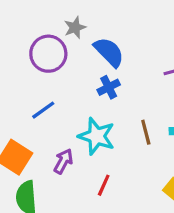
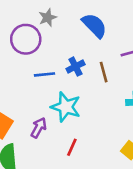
blue semicircle: (109, 52) -> (94, 25), moved
blue line: (43, 110) -> (45, 74), moved, turned 30
brown line: (146, 132) -> (104, 72), moved

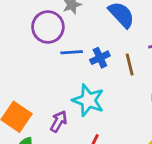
blue line: (45, 74) -> (72, 52), moved

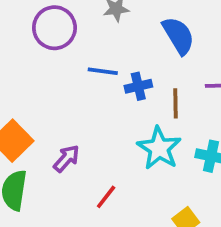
purple circle: (48, 27) -> (54, 28), moved
cyan star: (88, 100) -> (159, 148), moved

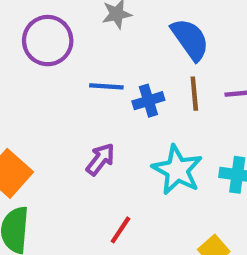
brown line: (175, 103) -> (194, 94), moved
purple arrow: (66, 159) -> (100, 159), moved

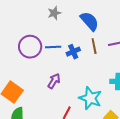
purple circle: (48, 41) -> (30, 47), moved
cyan star: (177, 170) -> (90, 98), moved

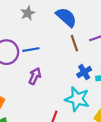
blue cross: (73, 52) -> (84, 72), moved
purple arrow: (54, 81) -> (35, 76), moved

